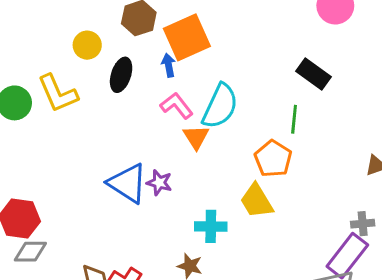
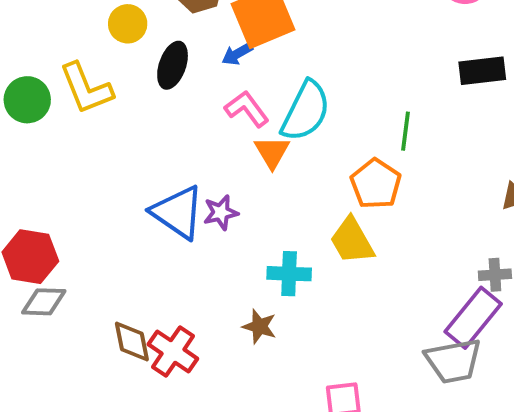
blue arrow: (169, 65) -> (237, 54), turned -110
black rectangle: (313, 74) -> (482, 71), moved, turned -44
purple star: (159, 183) -> (221, 213), turned -30

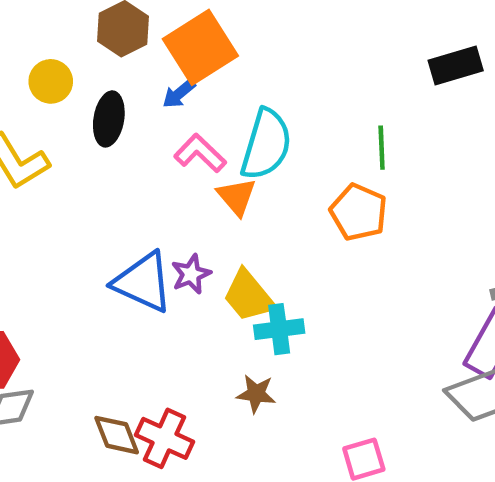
yellow trapezoid: (352, 241) -> (249, 296), moved

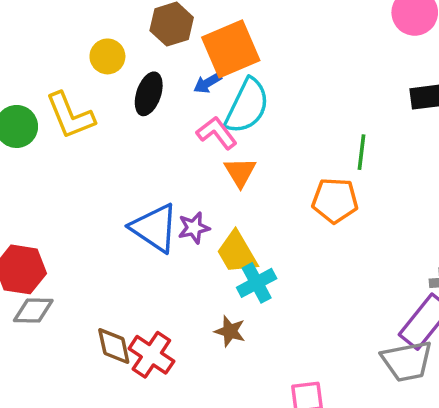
cyan semicircle: (266, 144) -> (247, 106), moved
orange pentagon: (359, 212) -> (335, 200), turned -30
cyan cross: (279, 329) -> (257, 283), turned -30

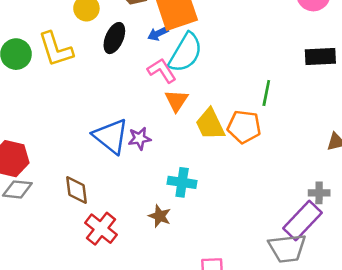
yellow trapezoid: (237, 253) -> (210, 124), moved
cyan cross: (257, 283) -> (182, 182), turned 32
brown diamond: (114, 346) -> (76, 190), moved

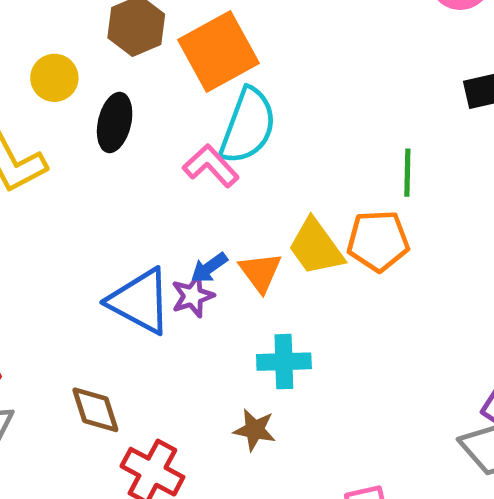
blue arrow: (158, 33) -> (209, 268), moved
orange triangle: (176, 101) -> (260, 272), moved

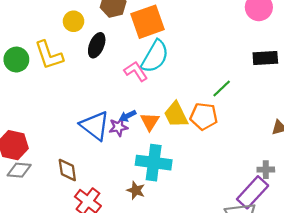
green line: (407, 173) -> (222, 89), turned 36
cyan cross: (284, 362) -> (154, 163), size x1.5

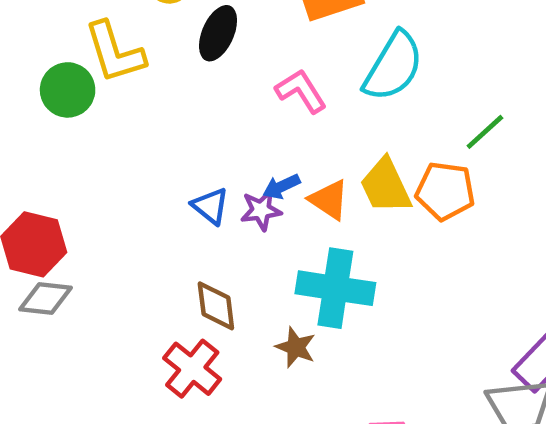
cyan semicircle: (155, 56) -> (393, 66), moved
green circle: (16, 60) -> (68, 90), moved
orange triangle: (150, 122) -> (329, 200), turned -30
blue triangle: (95, 126) -> (210, 206), size x0.6
brown diamond: (67, 170) -> (216, 306), moved

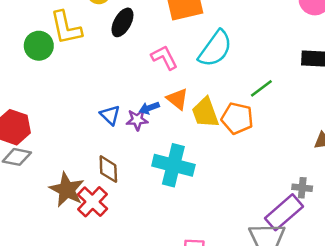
orange triangle: (329, 200) -> (177, 99), moved
brown star: (296, 347) -> (67, 190), moved, size x1.6

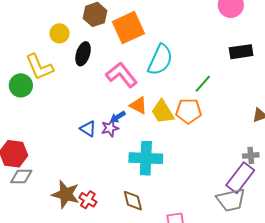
pink L-shape: (164, 58) -> (122, 75), size x1.4
brown diamond: (108, 169) -> (133, 201), moved
red cross: (92, 202) -> (88, 200), size x0.7

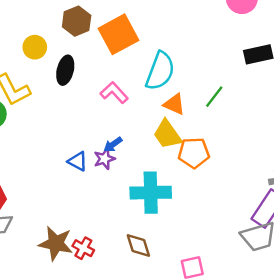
pink L-shape: (122, 75) -> (114, 93), size x0.7
orange triangle: (138, 105) -> (174, 104), moved
orange pentagon: (189, 111) -> (194, 153), moved

